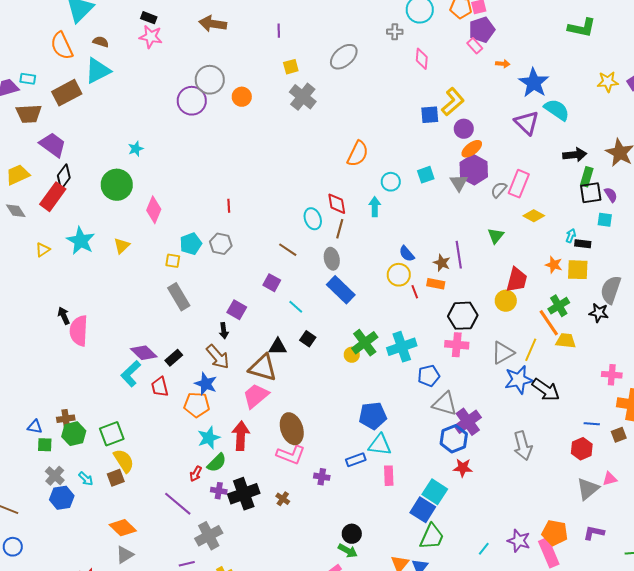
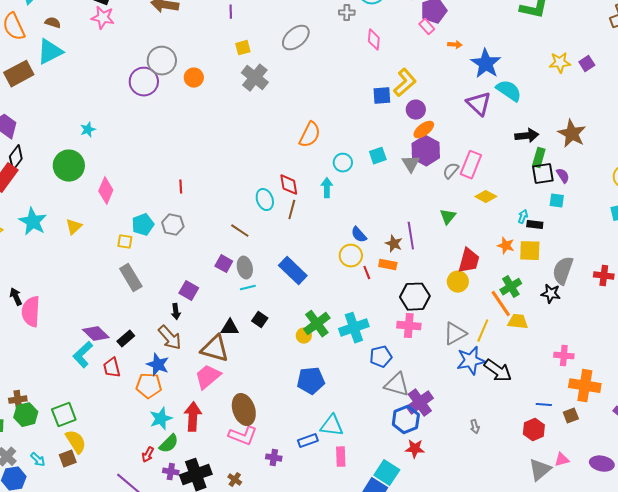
gray ellipse: (332, 259) -> (245, 268), moved
cyan line: (296, 307) -> (248, 288), turned -56
blue pentagon: (373, 416) -> (311, 381), moved
gray arrow: (523, 446) -> (475, 427), size x0.5

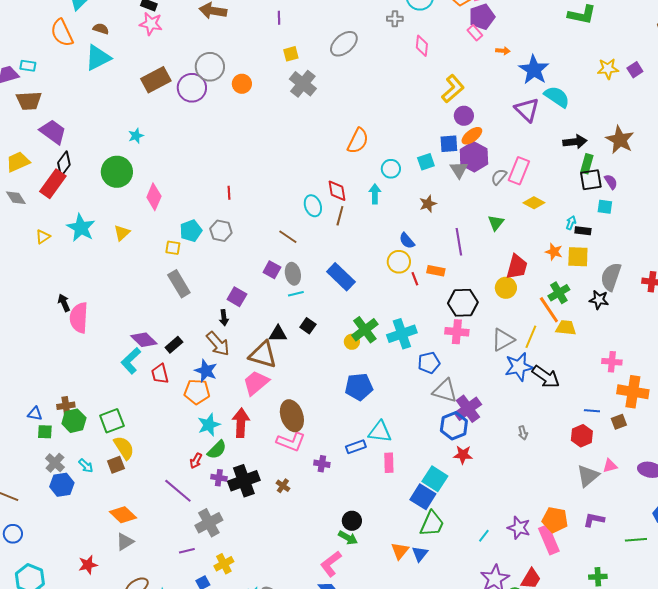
brown rectangle: (19, 74) -> (156, 80), moved
blue square: (382, 96) -> (449, 144), moved
brown star: (394, 244) -> (428, 204), moved, turned 30

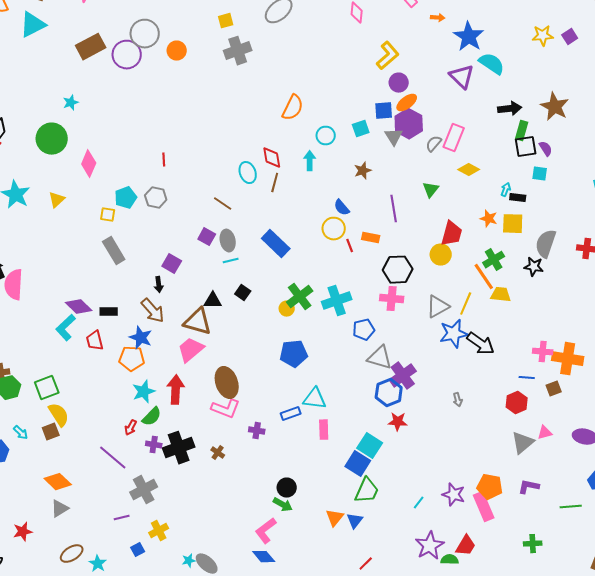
gray cross: (303, 84) -> (238, 51), turned 32
black rectangle: (174, 345) -> (109, 312), turned 42
pink cross: (612, 362) -> (543, 352), moved

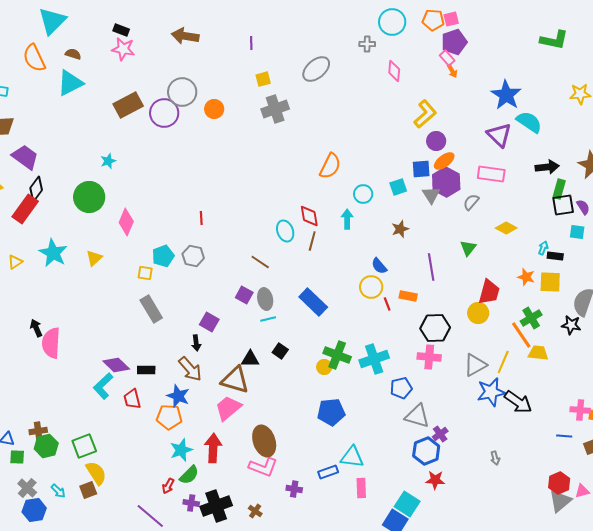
orange arrow: (438, 18) -> (452, 71), moved, turned 56
pink rectangle: (454, 138) -> (491, 174), moved, turned 76
green cross: (300, 297) -> (337, 355), turned -32
purple cross: (403, 376) -> (440, 434), size x0.6
red hexagon: (517, 403) -> (559, 483), moved

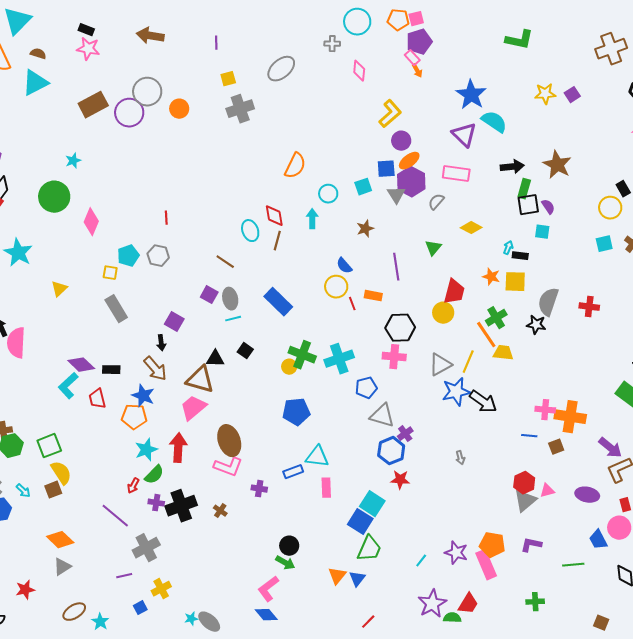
yellow triangle: (94, 258) -> (59, 289), moved

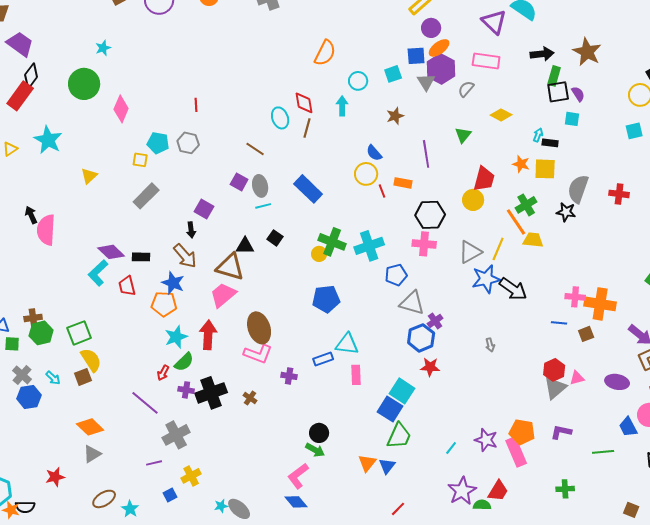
cyan pentagon: (128, 256) -> (158, 143), turned 30
gray rectangle: (116, 309) -> (146, 196), turned 76

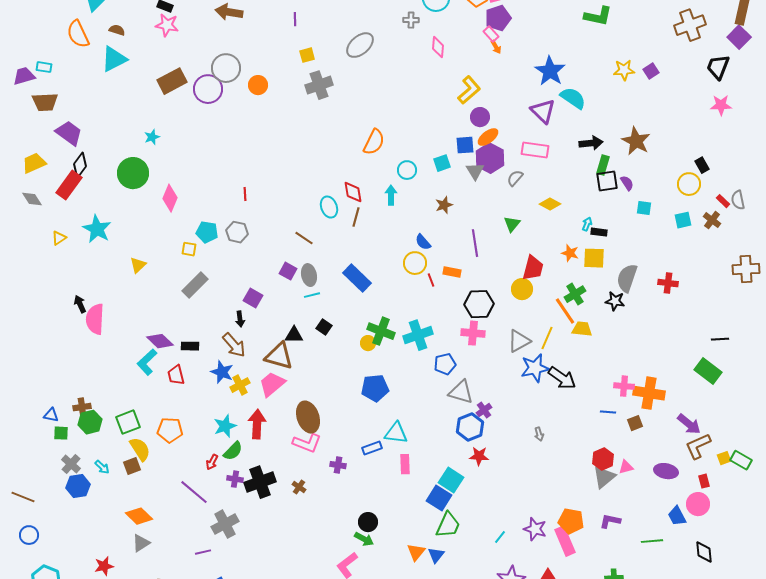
cyan square: (572, 119) -> (644, 208), moved
orange pentagon: (164, 304) -> (170, 430), moved
yellow cross: (191, 476) -> (240, 385), moved

